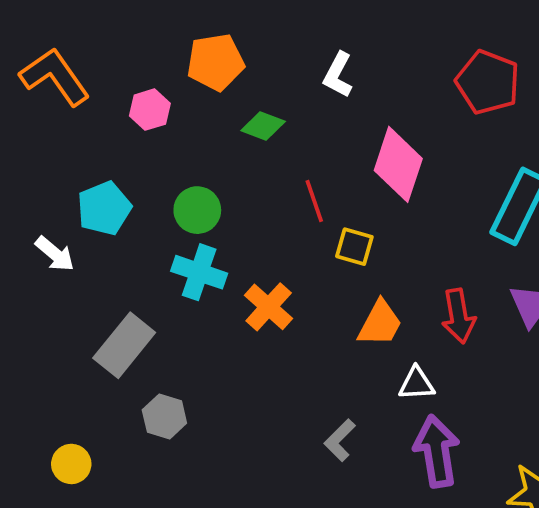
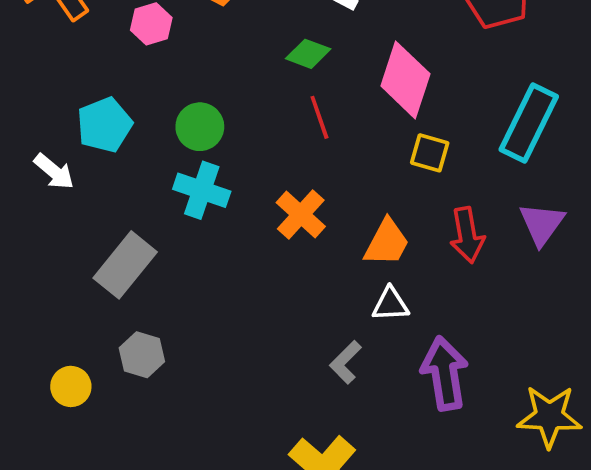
green diamond: (263, 126) -> (308, 54), moved
yellow square: (354, 247) -> (430, 153), moved
orange cross: (269, 307) -> (301, 215), moved
white triangle: (416, 384) -> (390, 304), moved
gray hexagon: (164, 416) -> (142, 355), moved

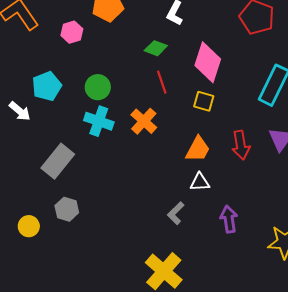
yellow square: (430, 153) -> (204, 101), moved
orange cross: (301, 215) -> (144, 121), moved
purple arrow: (445, 373) -> (229, 219), size x0.7

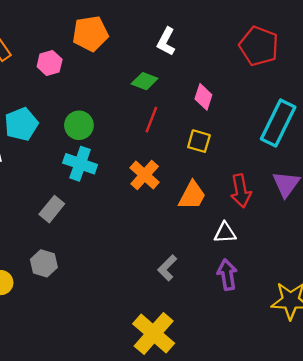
pink diamond: (208, 62) -> (203, 97), size x0.6
red line: (162, 82) -> (151, 120), turned 40
orange cross: (144, 121) -> (145, 175), moved
gray rectangle: (58, 161) -> (52, 209), moved, size x0.7
white triangle: (200, 182) -> (225, 233), moved

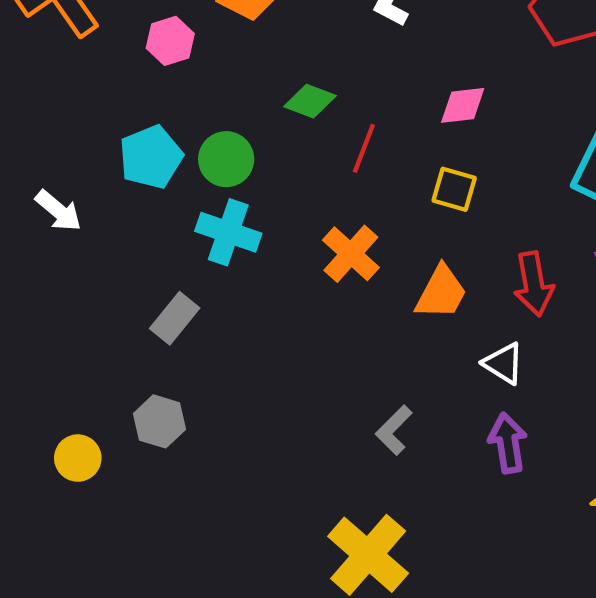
green diamond: (145, 81) -> (310, 101), moved
pink diamond: (203, 97) -> (463, 105), turned 65
cyan pentagon: (21, 124) -> (151, 157), moved
white triangle: (225, 233) -> (504, 363), turned 35

